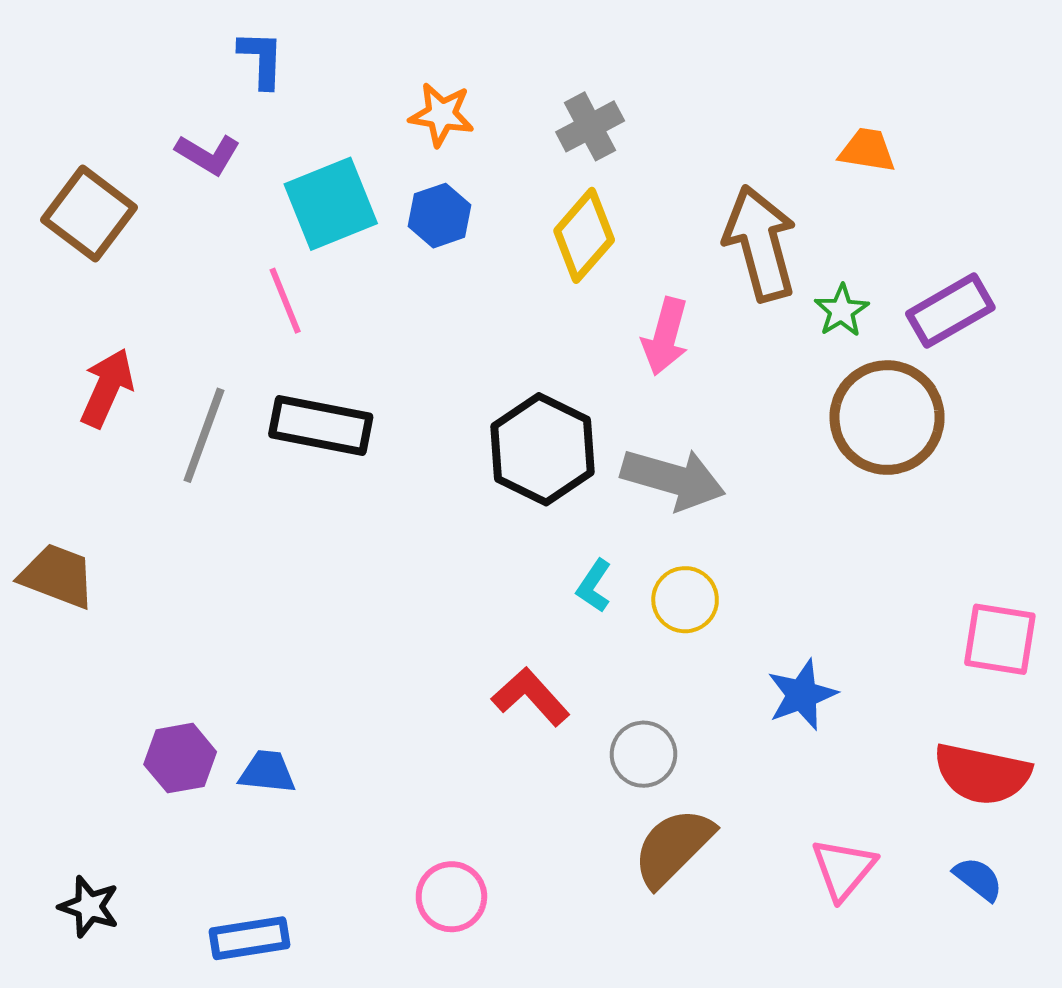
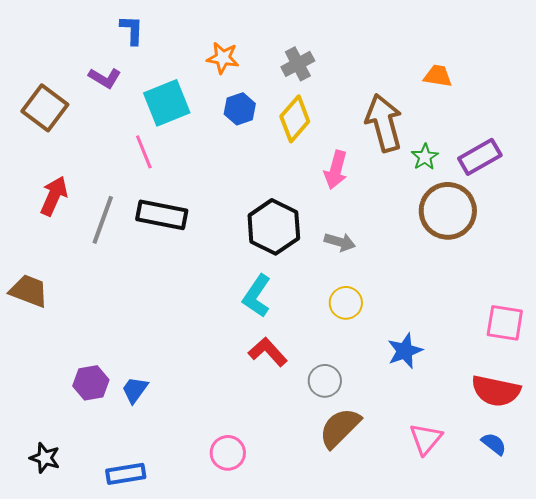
blue hexagon: (440, 216) -> (240, 109), moved
gray arrow: (673, 479) -> (340, 242), size x0.6
cyan L-shape: (594, 586) -> (257, 296), moved, size x1.6
blue trapezoid: (267, 772) -> (135, 390), turned -60

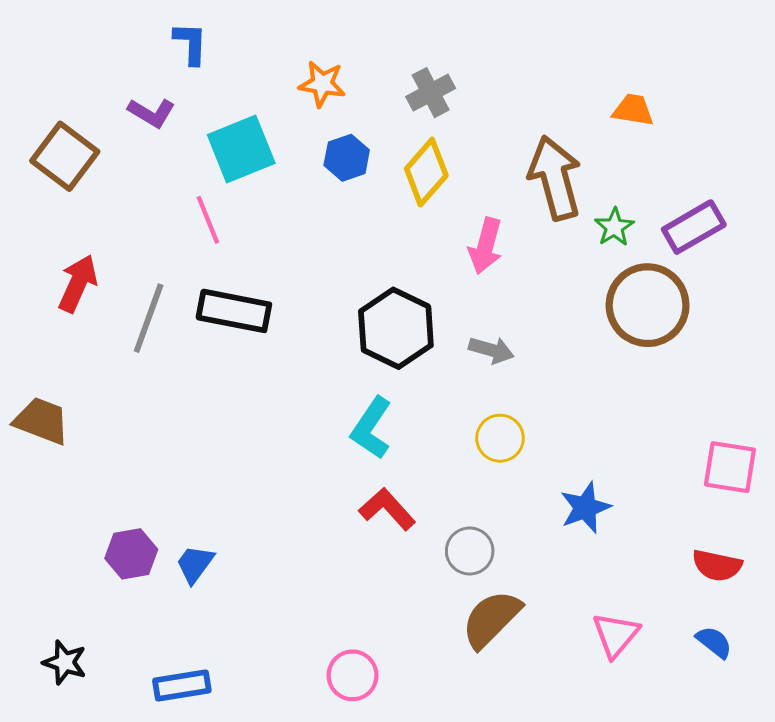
red semicircle: (496, 391) -> (717, 565), size x0.7
pink circle: (228, 453) -> (353, 675), moved

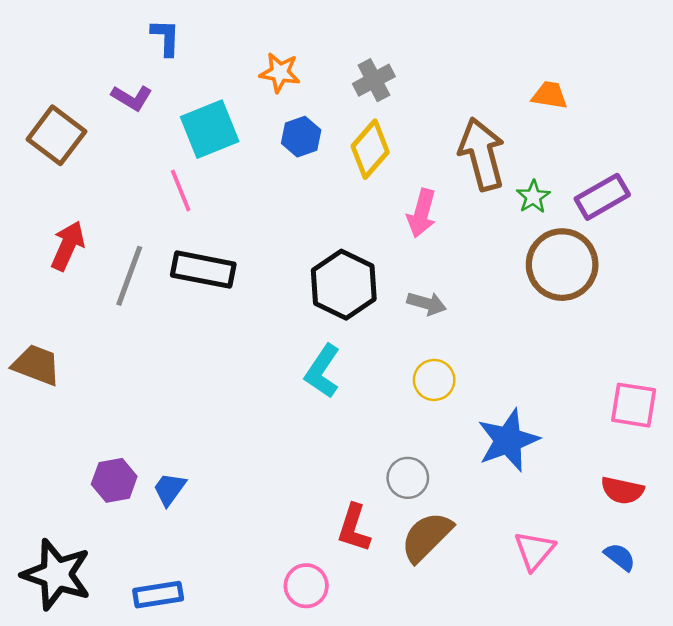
blue star: (585, 508) -> (508, 440), size x1.4
red L-shape: (387, 509) -> (354, 528), moved, turned -120
black star: (65, 662) -> (56, 574), size x1.8

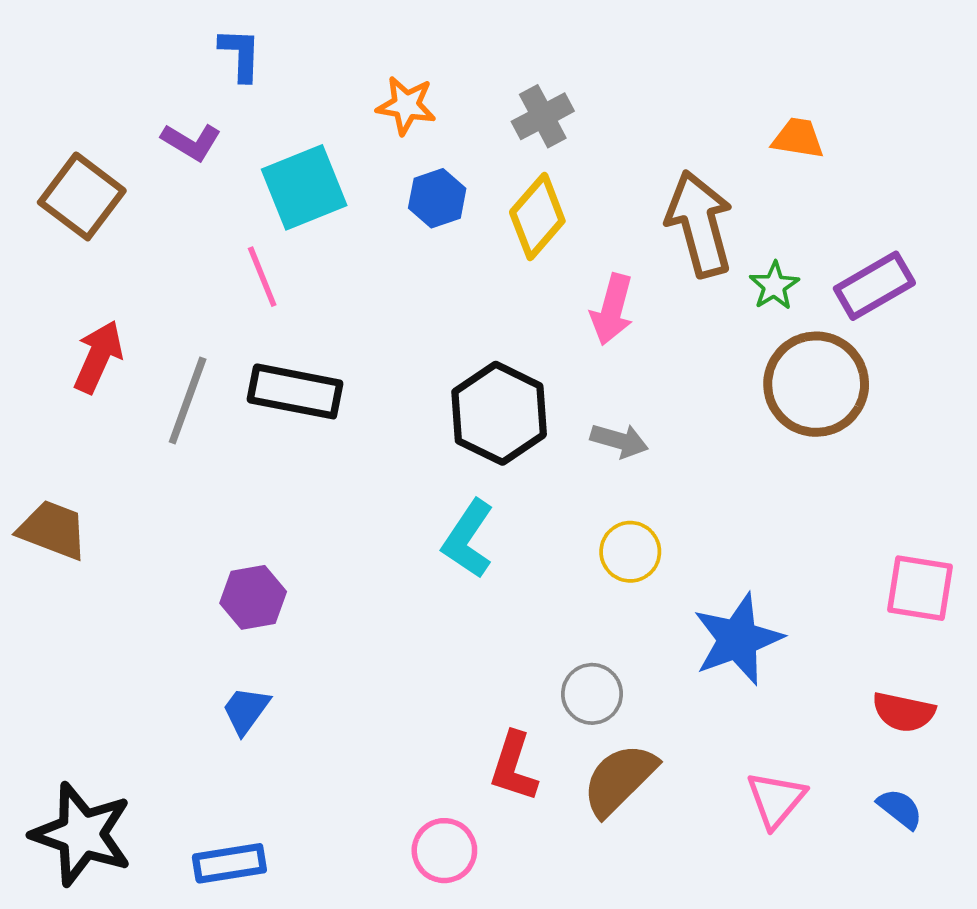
purple hexagon: (114, 480) -> (253, 597), moved

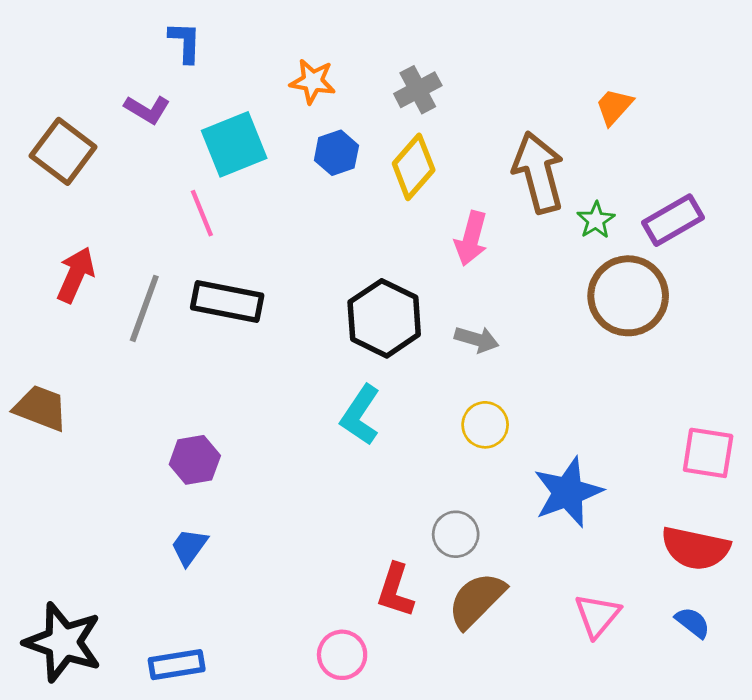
orange trapezoid: (798, 138) -> (614, 107), turned -57
red semicircle: (904, 712) -> (695, 548), size x1.4

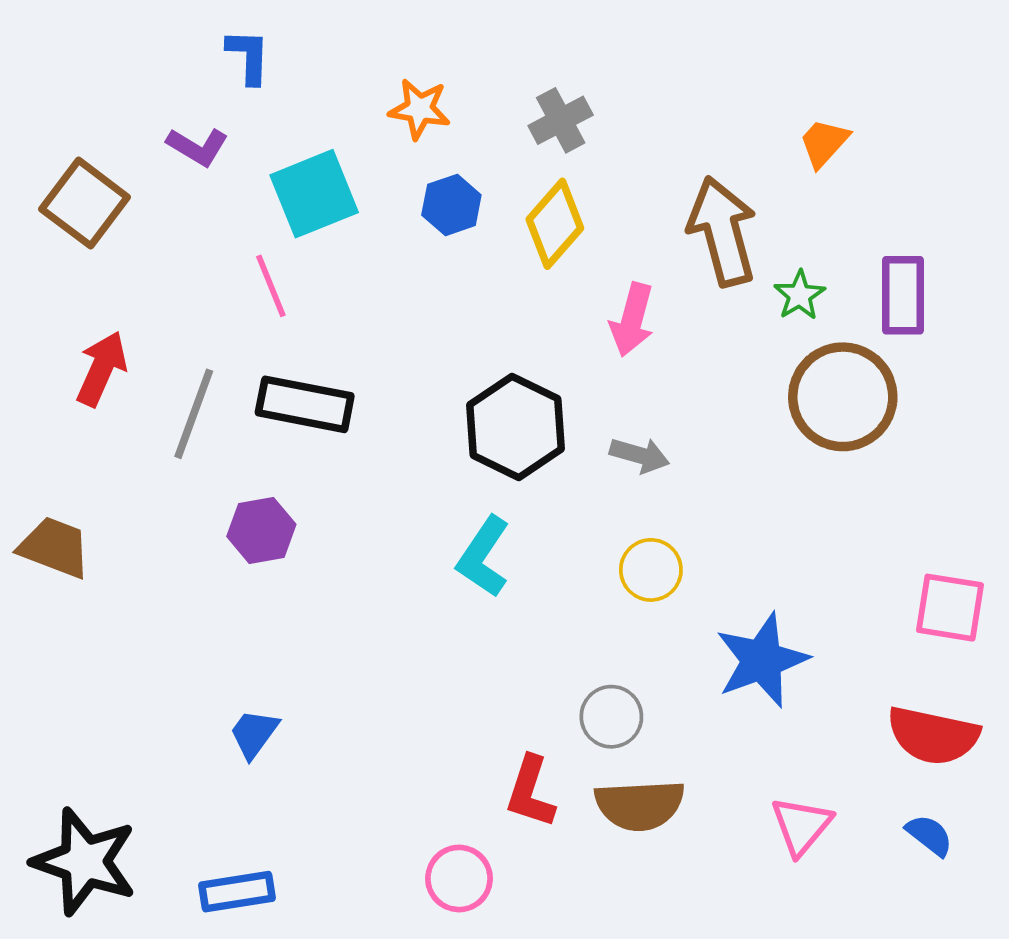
purple rectangle: (673, 220) -> (903, 295), turned -60
purple hexagon: (195, 460) -> (261, 530), moved
brown semicircle: (477, 600) -> (640, 805), turned -138

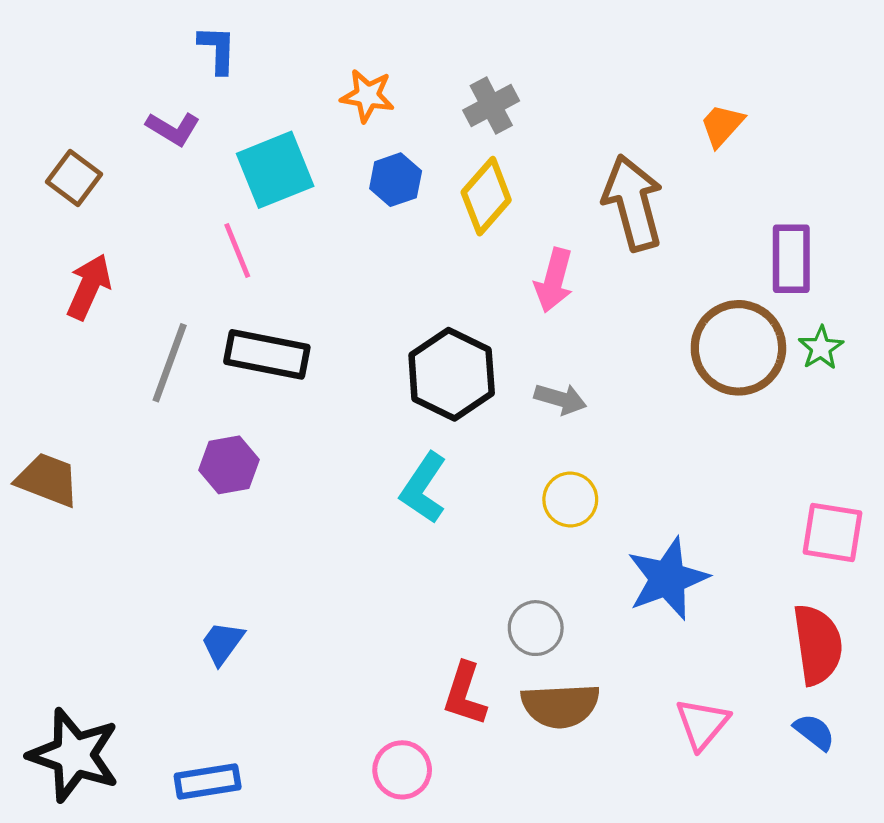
brown square: (85, 203) -> (74, 178), size x0.7
green star: (800, 295) -> (821, 348), moved
red arrow: (102, 369) -> (89, 287), moved
red semicircle: (933, 735) -> (818, 645), turned -110

